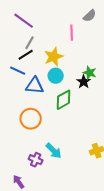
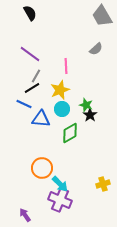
pink line: (72, 33) -> (66, 66), moved
green star: (90, 73) -> (86, 105), moved
orange circle: (31, 119) -> (42, 168), moved
purple cross: (36, 160) -> (60, 200), moved, size x1.6

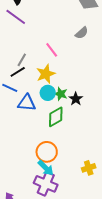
purple line: (30, 54) -> (16, 17), moved
pink line: (66, 66) -> (52, 50), turned -35
green star: (86, 105) -> (61, 94), moved
orange circle: (42, 168) -> (47, 152), moved

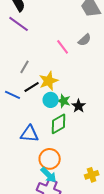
pink line: (52, 50) -> (63, 47), moved
black line: (18, 72) -> (32, 87), moved
blue triangle: (27, 103) -> (30, 134), moved

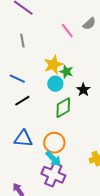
gray line: (25, 67) -> (22, 41), moved, turned -40
black line: (32, 87) -> (22, 101), moved
green star: (64, 101) -> (66, 72), moved
blue triangle: (30, 134) -> (23, 139), moved

